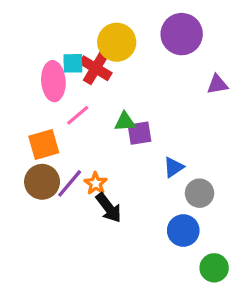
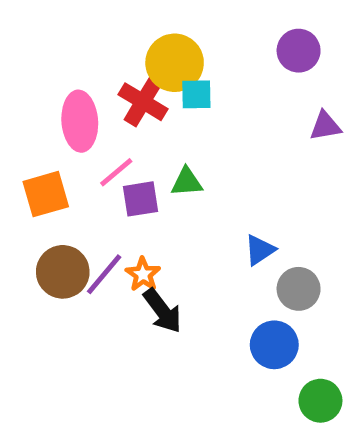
purple circle: (182, 34) -> (299, 51), moved, size x0.7
cyan square: (73, 63) -> (196, 94), moved
purple square: (139, 133) -> (141, 199), moved
orange square: (44, 144) -> (46, 194), moved

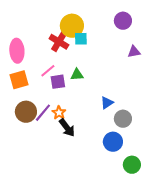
pink ellipse: (80, 121) -> (17, 51), moved

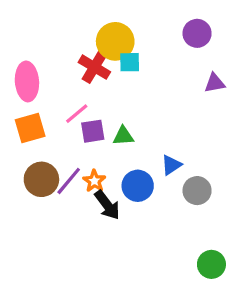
green triangle: (77, 75) -> (123, 136), moved
blue circle: (113, 142) -> (138, 186), moved

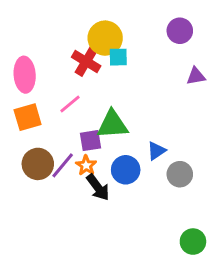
purple square: (93, 131) -> (91, 141), moved
green triangle: (123, 136) -> (112, 124), size x1.6

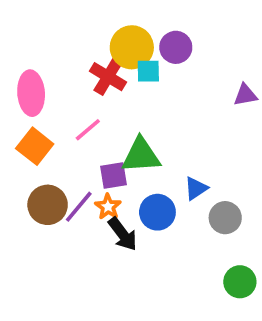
purple circle: (180, 31) -> (176, 47), moved
orange square: (28, 117) -> (35, 146), turned -36
green circle: (193, 242) -> (240, 282), moved

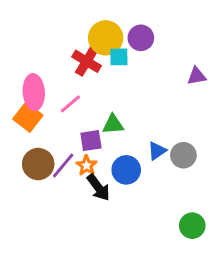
pink ellipse: (31, 93) -> (34, 92), moved
green triangle: (141, 155) -> (113, 124), size x0.7
gray circle: (225, 218) -> (183, 155), moved

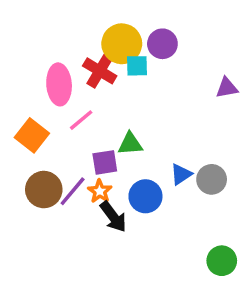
pink ellipse: (34, 92) -> (59, 84), moved

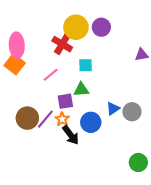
cyan square: (137, 66) -> (85, 65), moved
pink ellipse: (59, 84) -> (17, 45), moved
orange square: (32, 135) -> (15, 64), moved

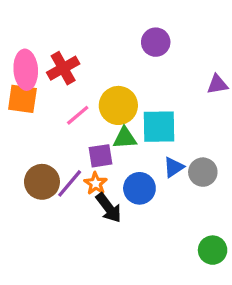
yellow circle: (76, 27) -> (118, 105), moved
red cross: (62, 44) -> (63, 68), moved, turned 30
orange square: (15, 64) -> (22, 99), turned -30
cyan square: (85, 65) -> (159, 127), moved, size x1.6

